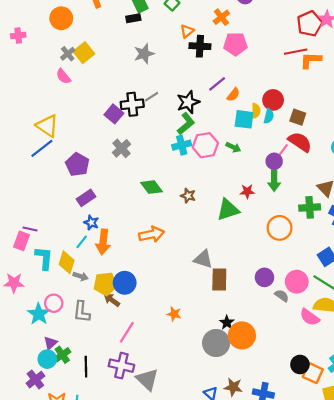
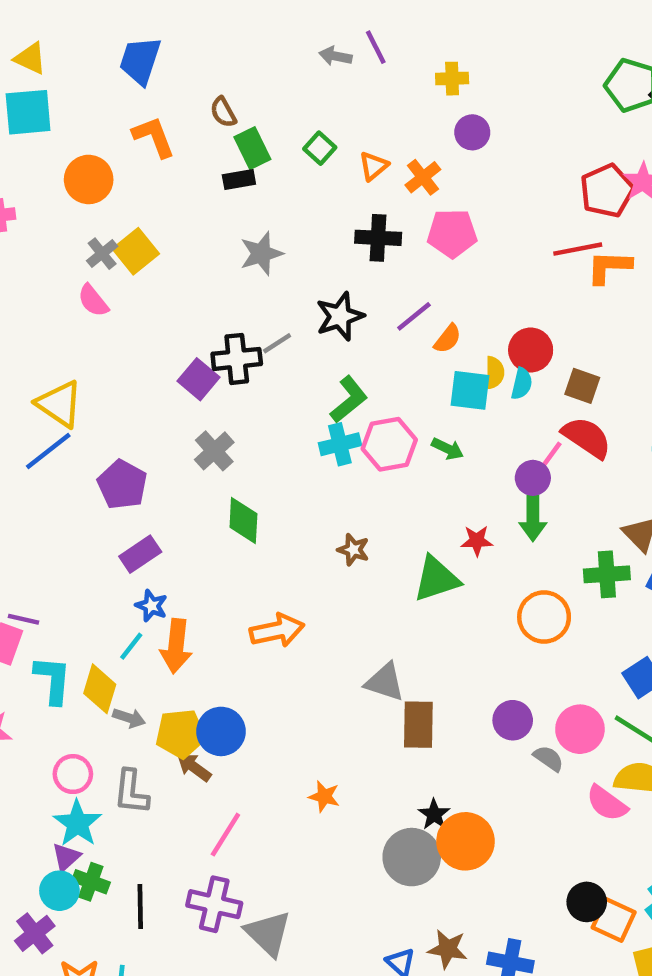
orange triangle: (187, 31) -> (374, 166), moved
black star: (188, 102) -> (340, 316), moved
green diamond: (152, 187) -> (243, 521), moved, turned 40
cyan star: (39, 314) -> (77, 823), moved
green cross: (62, 355) -> (91, 882), turned -35

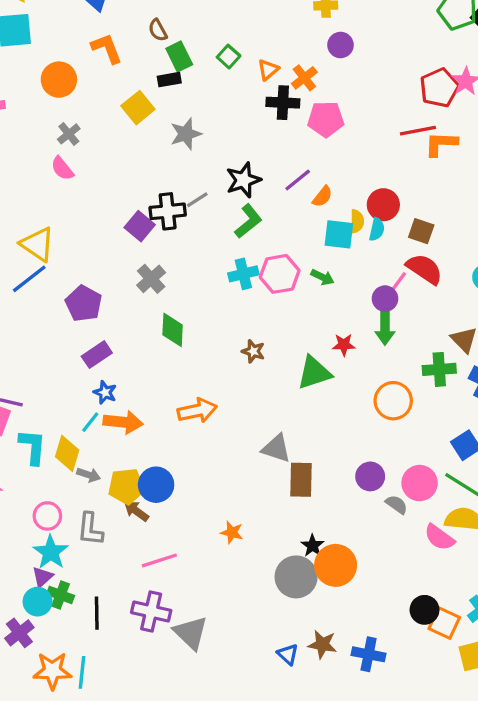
black cross: (378, 238) -> (283, 103), moved
yellow square: (136, 251) -> (138, 108), moved
green L-shape: (349, 399) -> (248, 221), moved
orange arrow: (176, 646) -> (123, 422), turned -90
pink line: (225, 835) -> (159, 560), turned 40

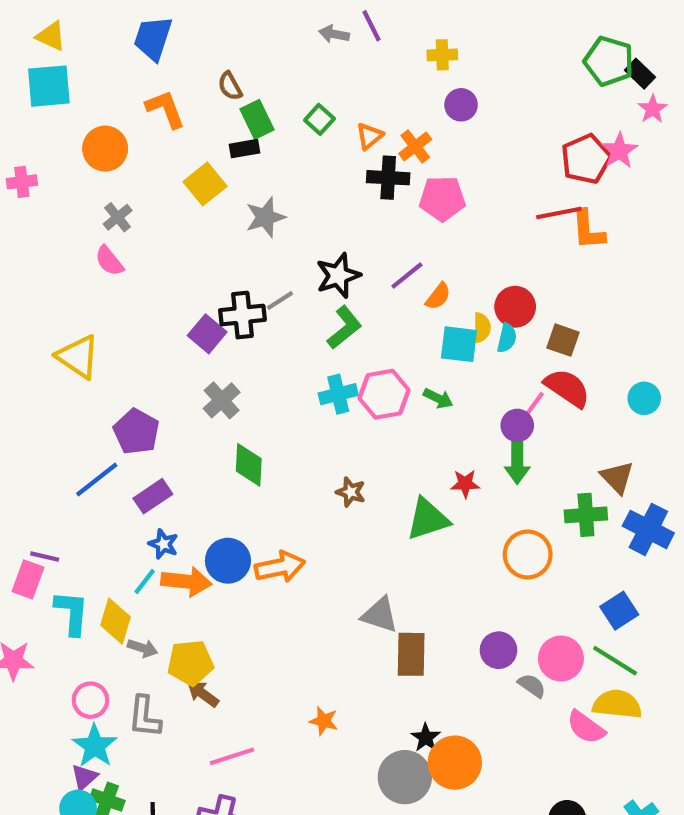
orange L-shape: (441, 144) -> (588, 230), turned -96
blue line: (29, 279) -> (97, 479), moved
blue circle: (156, 485) -> (228, 561), moved

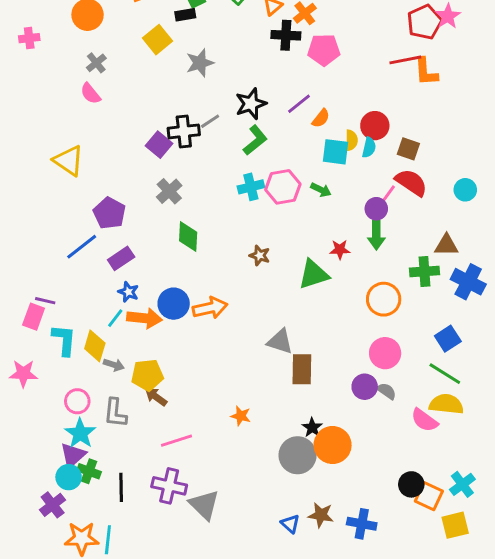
brown triangle: (617, 477) -> (446, 245), turned -45
purple circle: (498, 650) -> (365, 387), moved
pink circle: (561, 659) -> (385, 353), moved
purple triangle: (84, 777) -> (73, 455), size x1.4

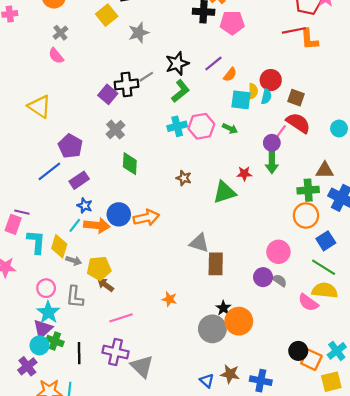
orange circle: (384, 299) -> (306, 215), moved

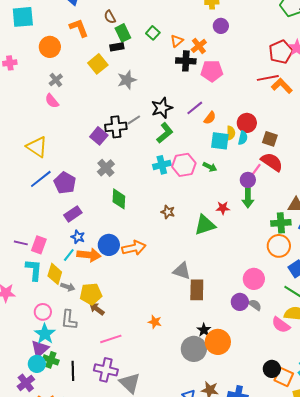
orange L-shape: (309, 39) -> (282, 86), turned 140
blue line: (49, 171) -> (41, 179), moved
pink rectangle: (13, 224) -> (39, 245), moved

